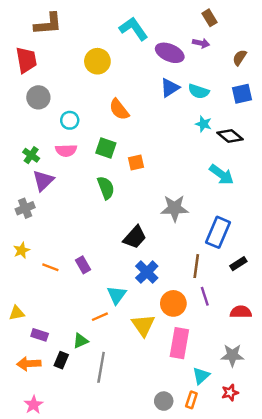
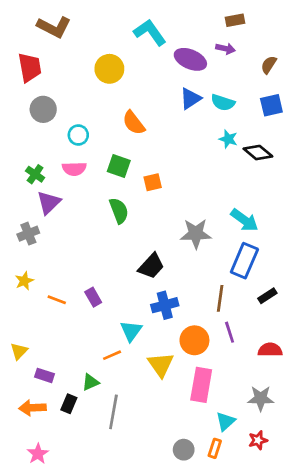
brown rectangle: (209, 18) -> (235, 20), turned -70
brown L-shape: (48, 24) -> (54, 27), turned 32
cyan arrow: (222, 175) -> (244, 220), moved
blue cross: (147, 272) -> (165, 305), turned 30
yellow triangle: (17, 313) -> (19, 351), turned -35

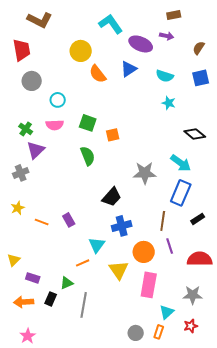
blue triangle: (190, 99) -> (129, 69), moved
orange semicircle: (134, 123) -> (98, 74), moved
black diamond: (258, 153) -> (195, 134), moved
red semicircle: (270, 350) -> (200, 259), size x1.4

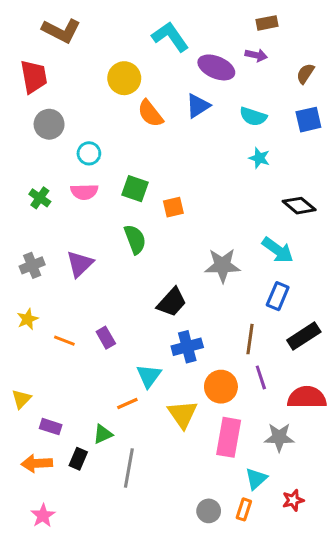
purple triangle: (36, 150) -> (80, 264), moved
blue rectangle: (181, 193) -> (278, 296), size x0.7
black rectangle: (198, 219) -> (304, 336), size x1.5
gray star: (193, 295) -> (279, 437), moved

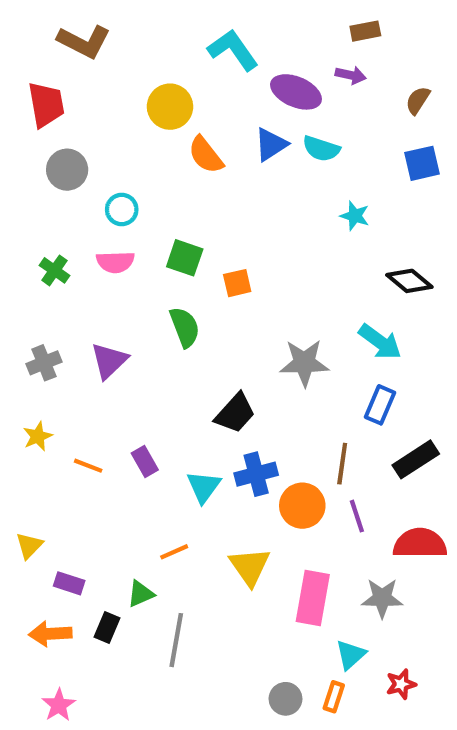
cyan semicircle: (253, 117) -> (321, 149), moved
cyan triangle: (149, 376) -> (204, 487), moved
orange circle: (221, 387) -> (302, 506), moved

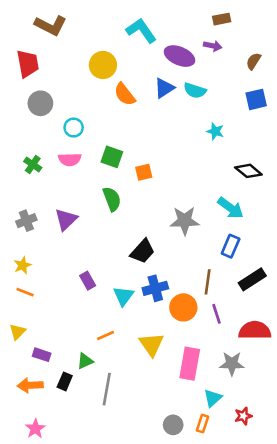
orange line: (88, 466) -> (25, 292), moved

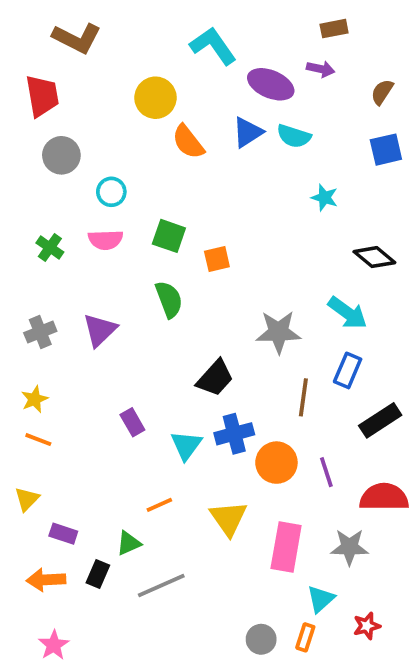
brown line: (208, 282) -> (303, 397), moved
gray line: (107, 389) -> (161, 585), turned 56

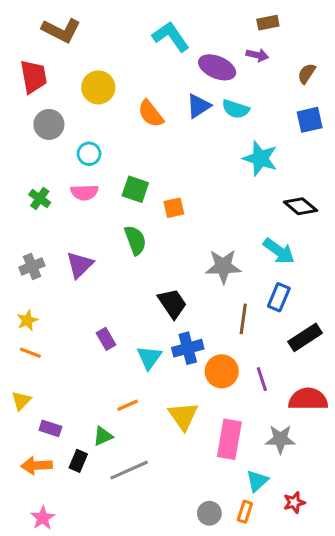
yellow circle: (155, 98) -> (98, 87), moved
cyan star: (324, 198) -> (260, 158), size x1.6
black trapezoid: (215, 378) -> (172, 303), turned -76

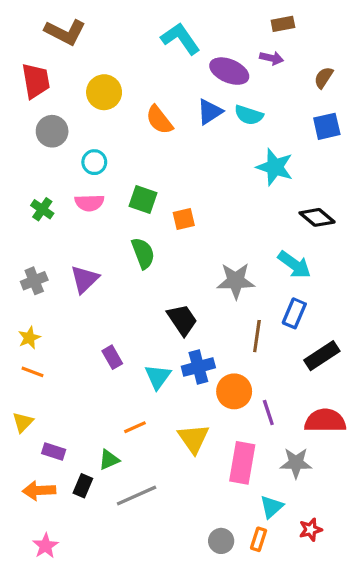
purple line: (262, 379) -> (268, 413), moved

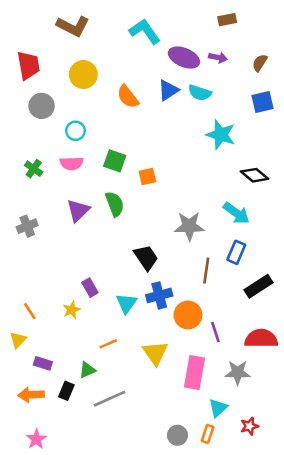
brown L-shape: (65, 32) -> (73, 26), moved
purple arrow: (272, 58) -> (218, 58), moved
purple triangle: (85, 279) -> (78, 210), moved
yellow star: (29, 338) -> (72, 310), moved
orange line: (33, 372) -> (30, 311), moved, turned 36

